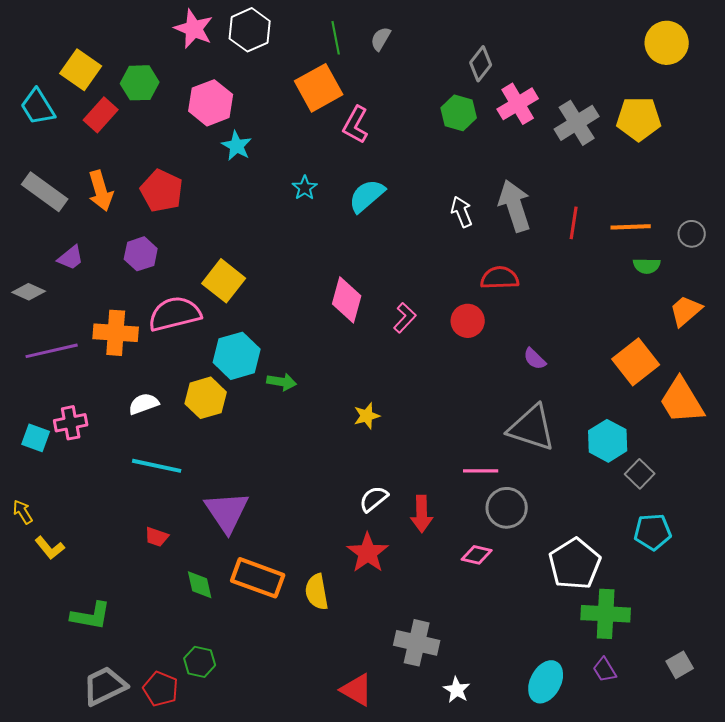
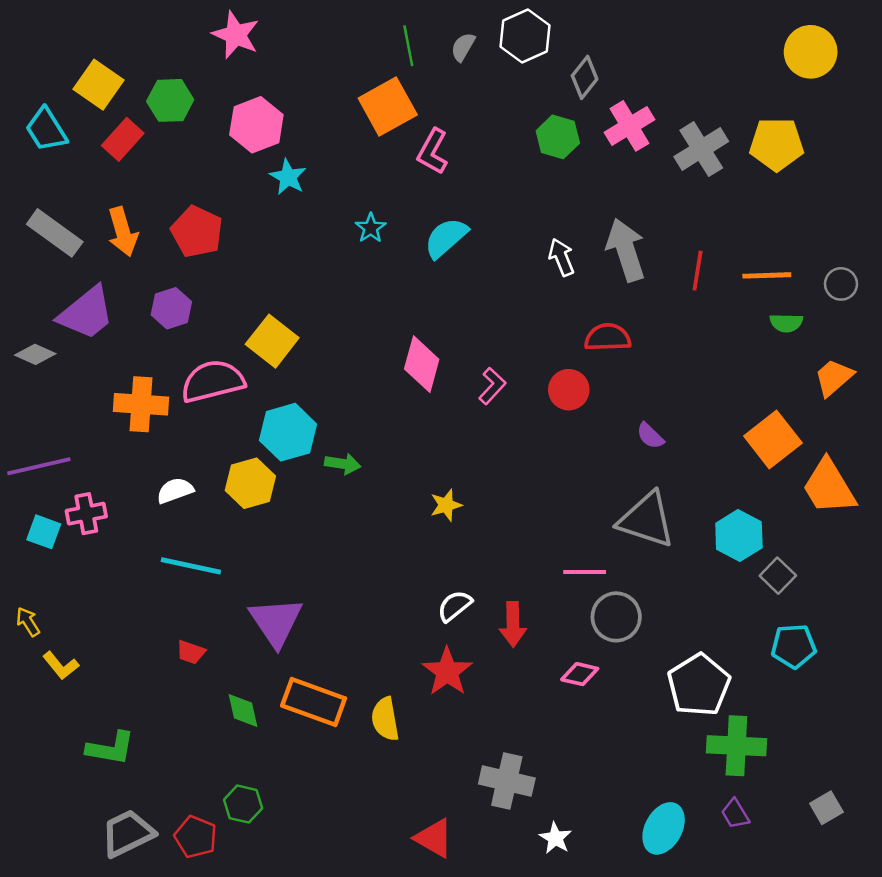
white hexagon: (250, 30) -> (525, 36), moved
purple trapezoid: (71, 258) -> (86, 313), size x1.8
purple line: (52, 351) -> (39, 466), moved

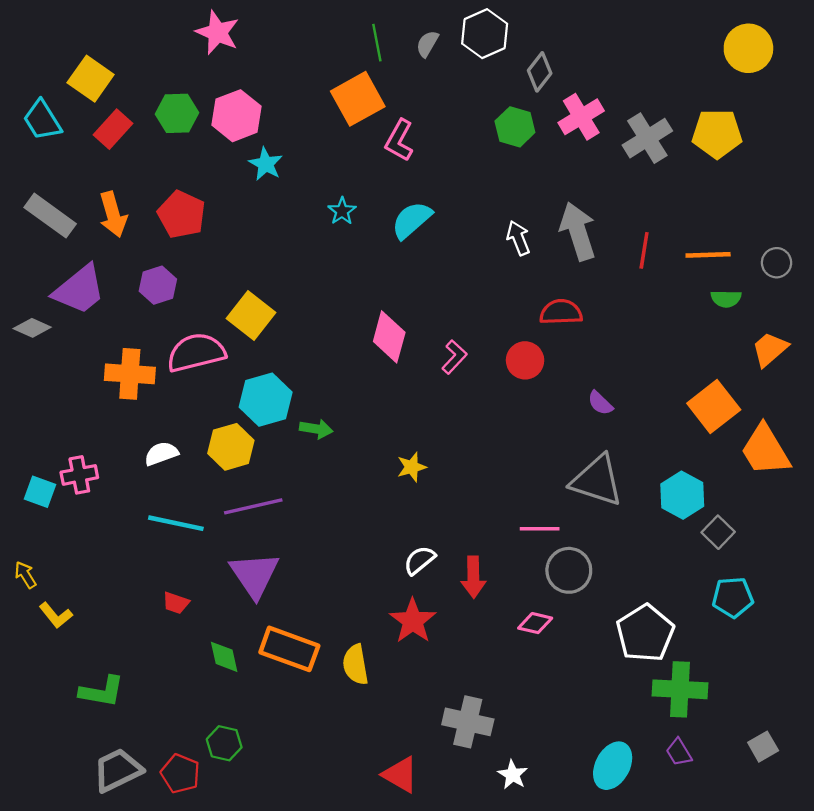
green hexagon: (170, 100) -> (177, 113), moved
purple line: (39, 466) -> (253, 506), moved

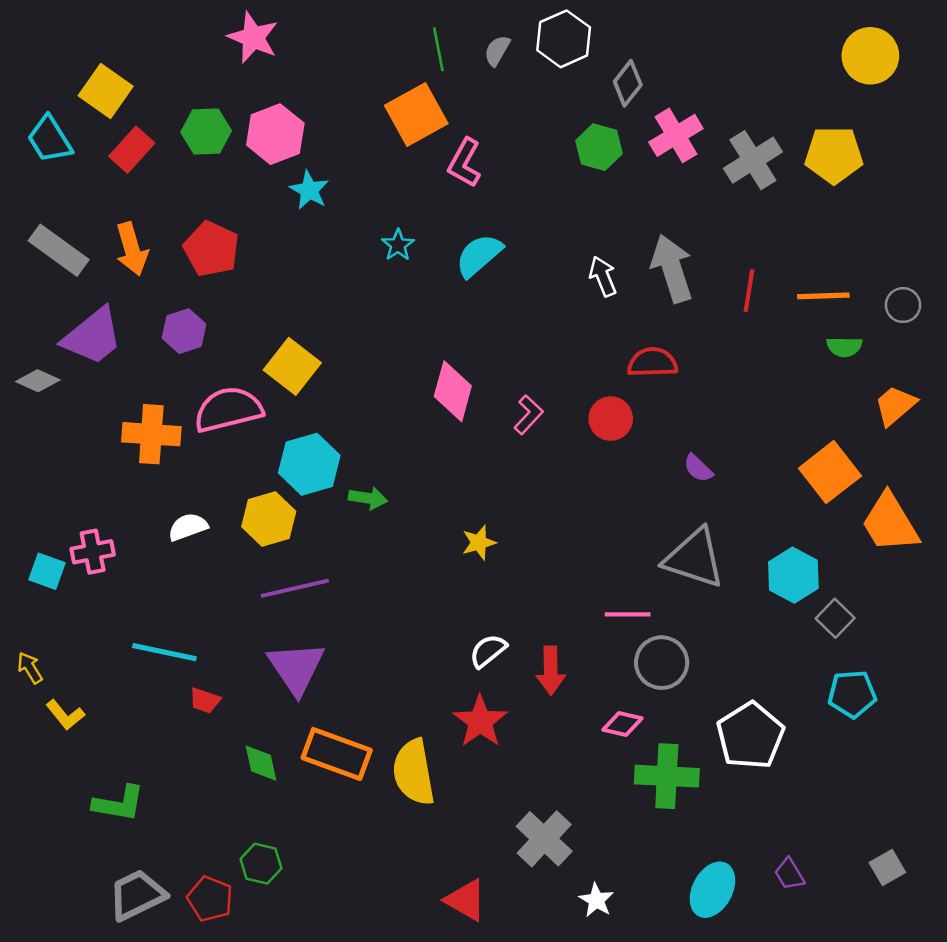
cyan line: (176, 523) -> (164, 652), moved
yellow semicircle: (356, 665) -> (414, 772), size x1.4
green cross: (680, 689) -> (667, 776), moved
gray cross: (468, 722) -> (544, 839), turned 30

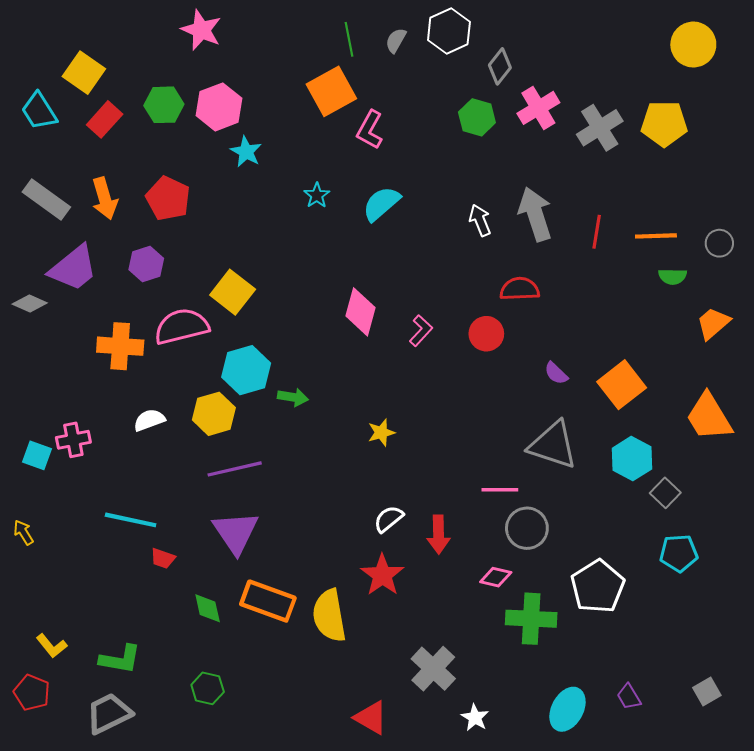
orange square: (830, 472) -> (622, 385), moved
yellow L-shape: (65, 715) -> (52, 646), moved
green L-shape: (119, 804) -> (120, 659), moved
red pentagon: (210, 899) -> (32, 693), moved

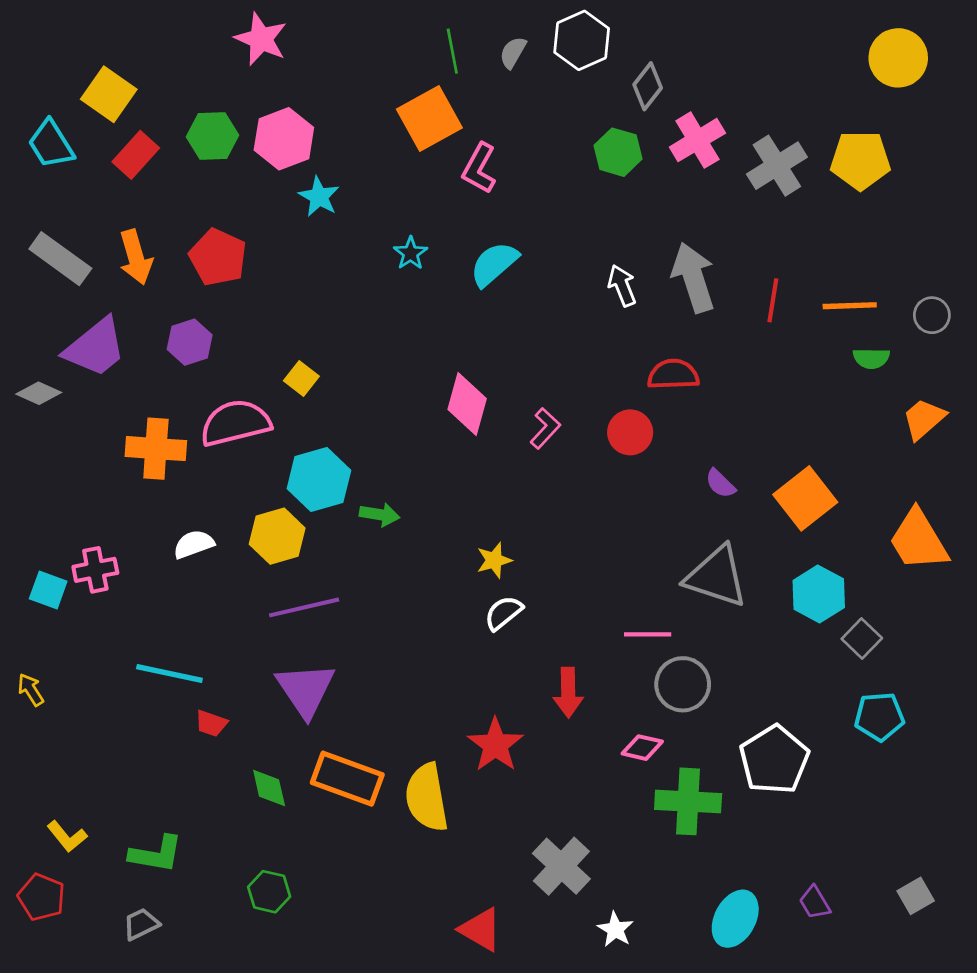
yellow square: (233, 292) -> (301, 378), size x0.6
white semicircle: (389, 519) -> (503, 613), moved
gray trapezoid: (109, 713) -> (141, 924), size x0.6

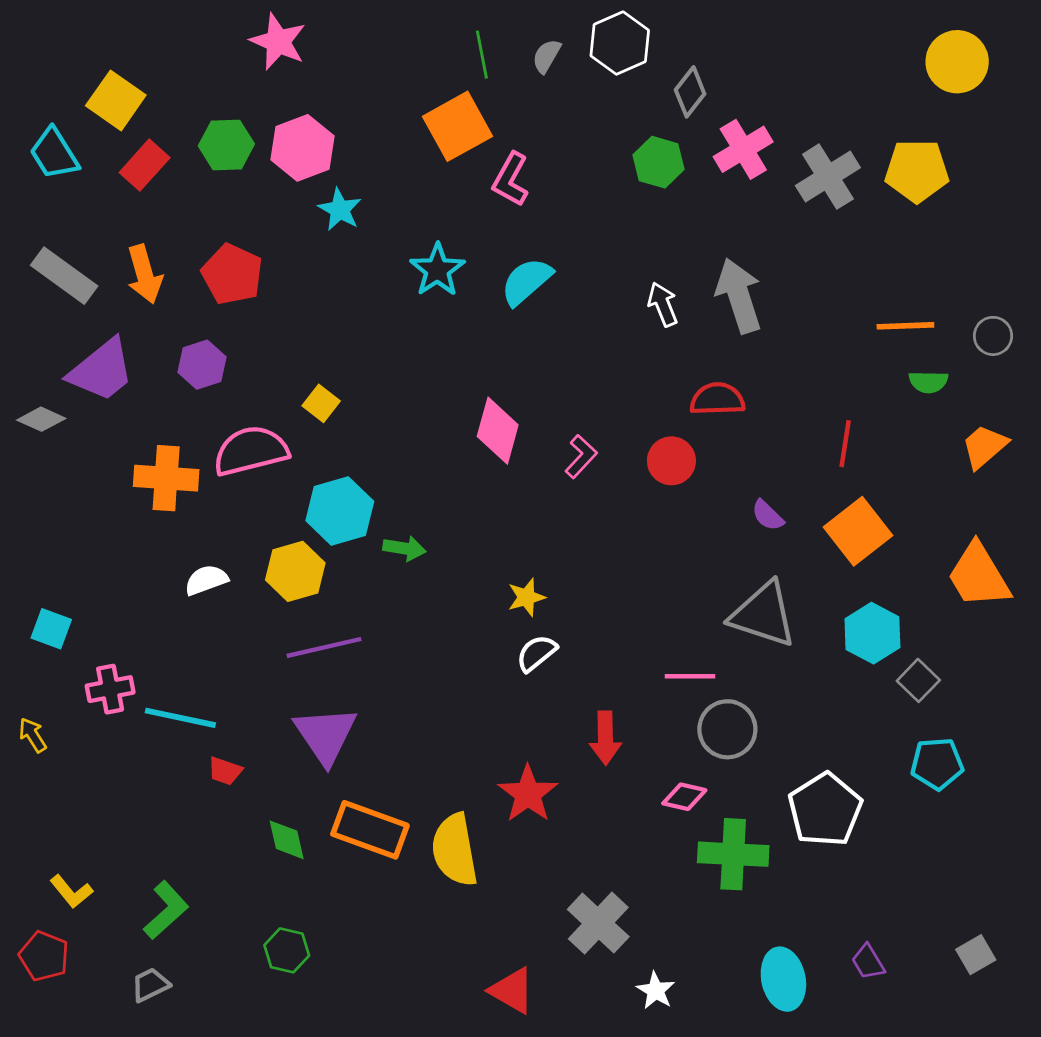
cyan star: (411, 253) -> (437, 270), size x1.5
red line: (773, 300) -> (845, 444), moved
pink cross: (95, 570) -> (110, 689), moved
green L-shape: (156, 854) -> (166, 910), turned -52
cyan ellipse: (735, 919) -> (783, 979), turned -40

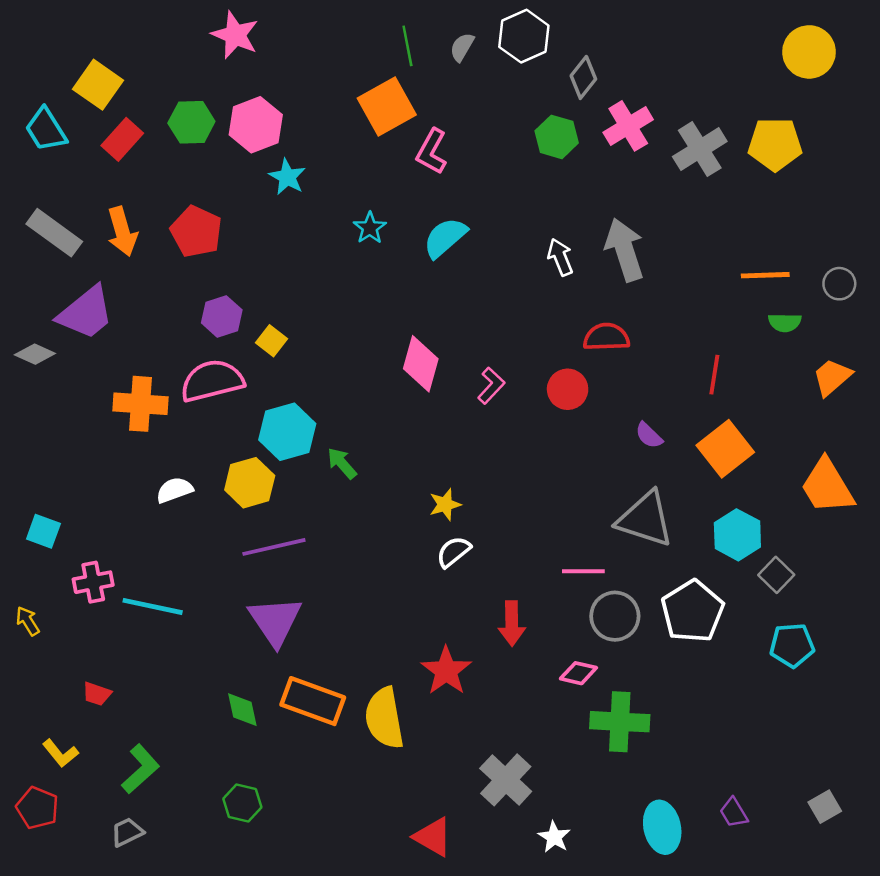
cyan star: (437, 270) -> (370, 228), size x0.7
purple hexagon: (202, 365) -> (222, 316), moved
green arrow: (404, 548) -> (342, 463), turned -140
red trapezoid: (225, 771) -> (97, 694), moved
white pentagon: (825, 810) -> (693, 611), moved

